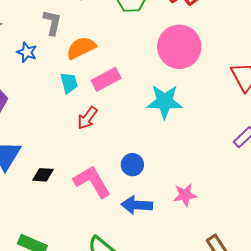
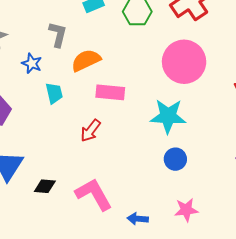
pink rectangle: (106, 79) -> (110, 92), turned 32
cyan trapezoid: (69, 83) -> (54, 93), moved
blue circle: (132, 165) -> (175, 159), moved
blue arrow: (137, 205) -> (138, 219), size x0.7

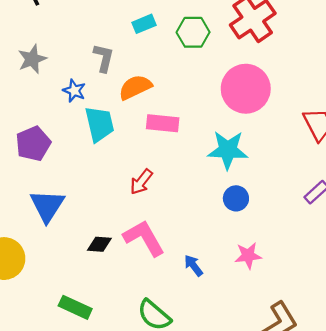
cyan trapezoid: (54, 93) -> (99, 124), size x1.5
red arrow: (91, 131) -> (141, 182), moved
black diamond: (45, 186) -> (99, 244), moved
blue arrow: (138, 219) -> (194, 266), turned 48

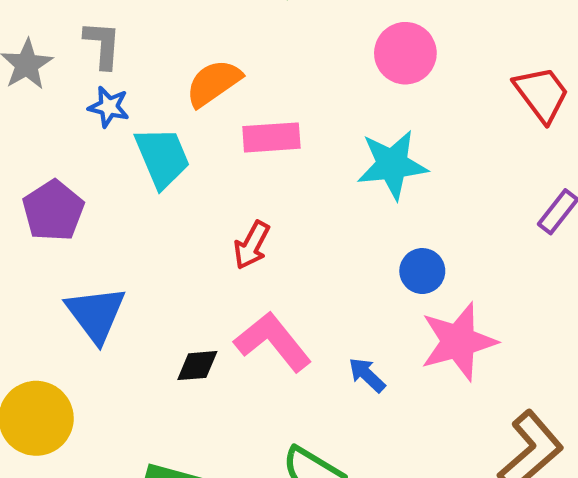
gray L-shape: (104, 58) -> (102, 45), moved
pink circle: (246, 89) -> (405, 53), size x0.7
blue circle: (236, 198) -> (422, 271), moved
pink star: (248, 256) -> (458, 342), size x1.6

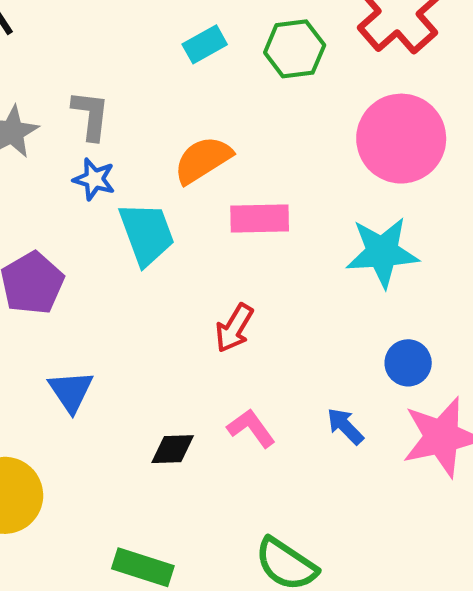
pink circle: (405, 53) -> (401, 139), size x1.4
blue triangle: (96, 314) -> (71, 391), size x0.7
pink L-shape: (273, 342) -> (251, 428), size x0.6
blue arrow: (367, 375) -> (345, 426), moved

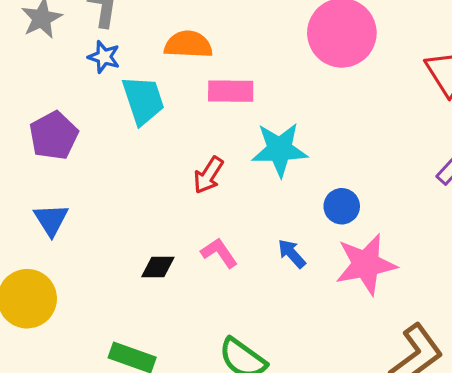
orange semicircle: (203, 160) -> (188, 45), turned 33
cyan star: (382, 252) -> (280, 149), moved
blue triangle: (71, 391) -> (51, 220), moved

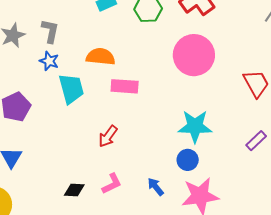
cyan star: (280, 149) -> (195, 126), moved
pink L-shape: (219, 253) -> (112, 184), turned 95

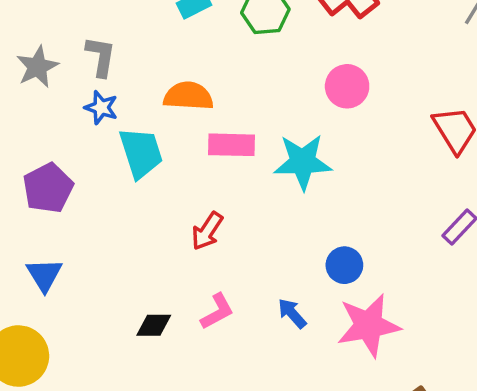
pink circle: (194, 55) -> (347, 86), size x0.6
cyan star: (195, 126) -> (303, 162), moved

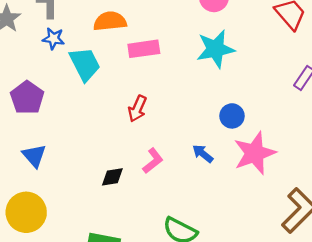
cyan star: (303, 162) -> (216, 49), moved

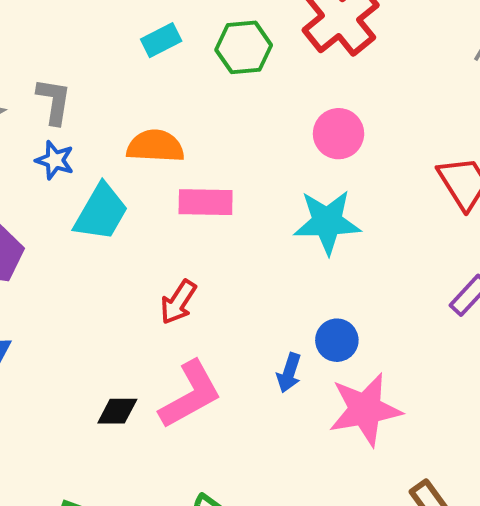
cyan trapezoid: (85, 64) -> (101, 212), turned 48
blue arrow: (203, 154) -> (289, 373), moved, turned -120
pink L-shape: (153, 161) -> (190, 395), size x1.6

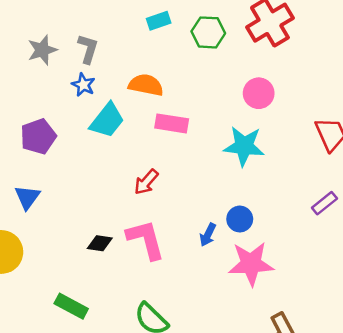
pink L-shape: (190, 395) -> (146, 240), turned -84

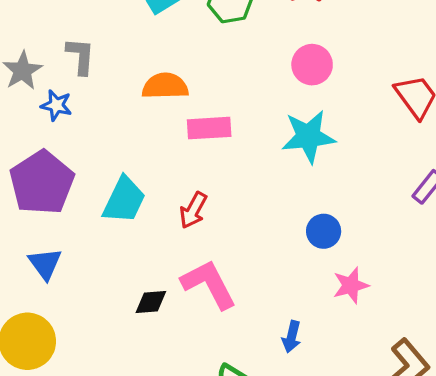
blue star: (83, 85) -> (56, 105), moved
cyan trapezoid: (107, 120) -> (124, 200), moved
purple pentagon: (38, 136) -> (42, 183), size x1.4
blue arrow: (208, 235) -> (292, 337), moved
pink star: (251, 264) -> (351, 285), size x0.6

